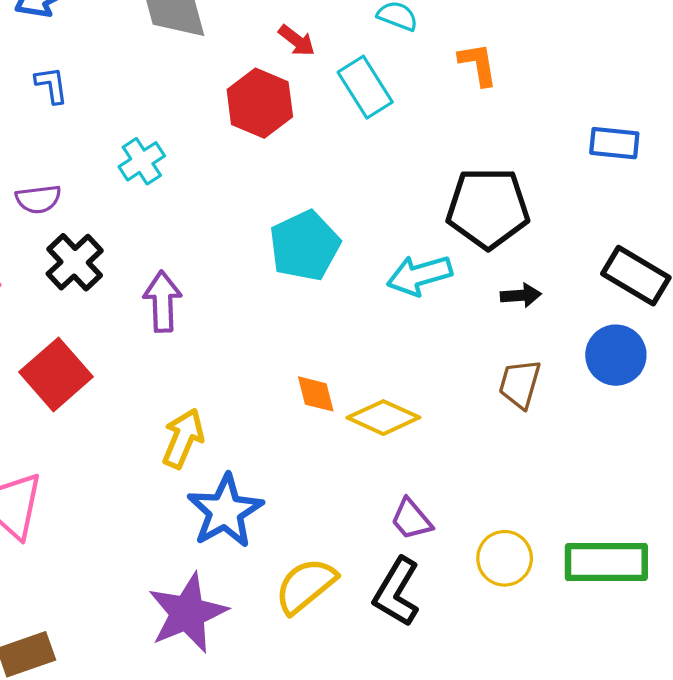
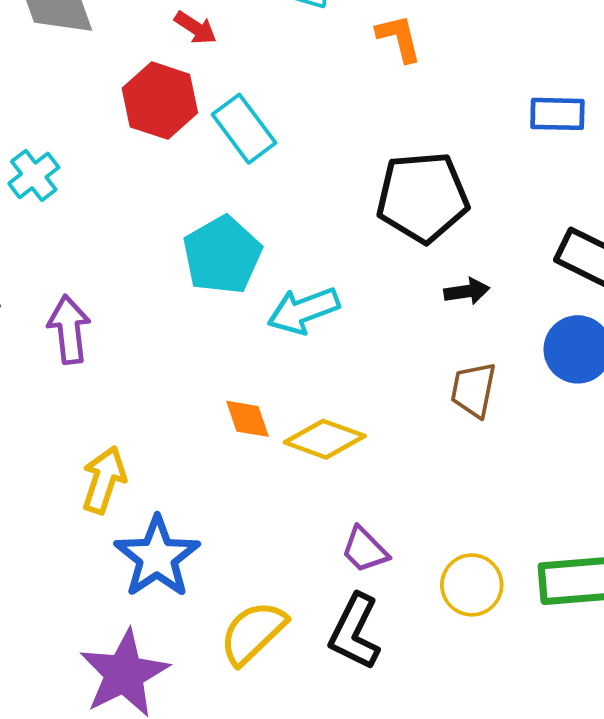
cyan rectangle: (365, 87) -> (244, 129), moved
cyan arrow: (419, 275) -> (303, 311), moved

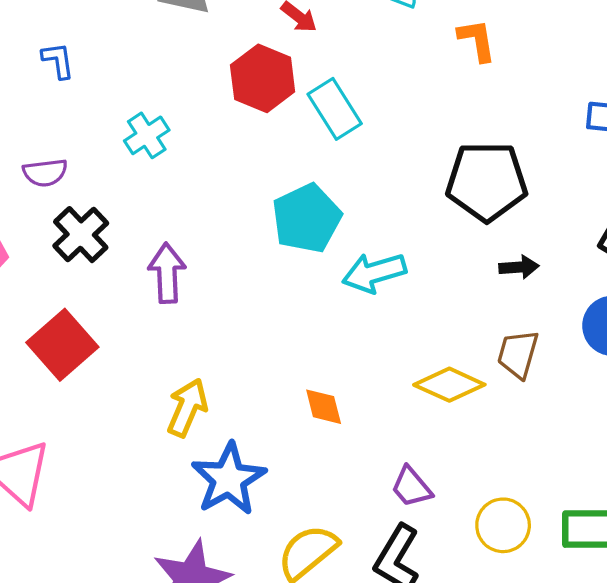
orange diamond: (248, 419) -> (324, 407), moved
yellow diamond: (325, 439) -> (449, 385), moved

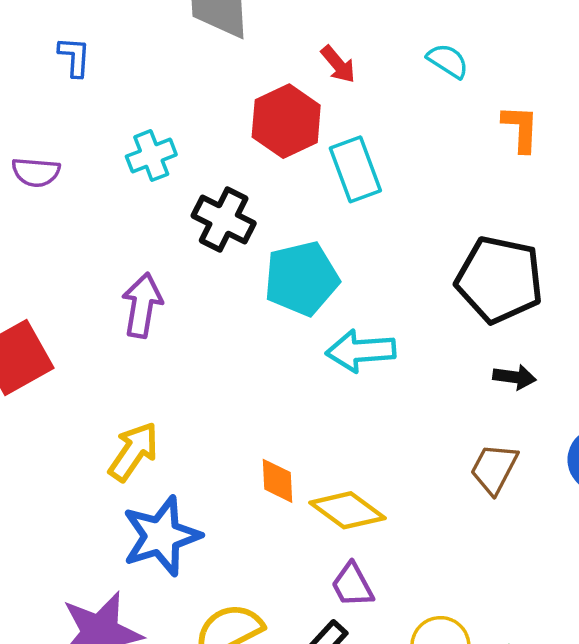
black cross: (81, 235) -> (224, 220), moved, turned -32
yellow diamond: (449, 385) -> (347, 510), moved

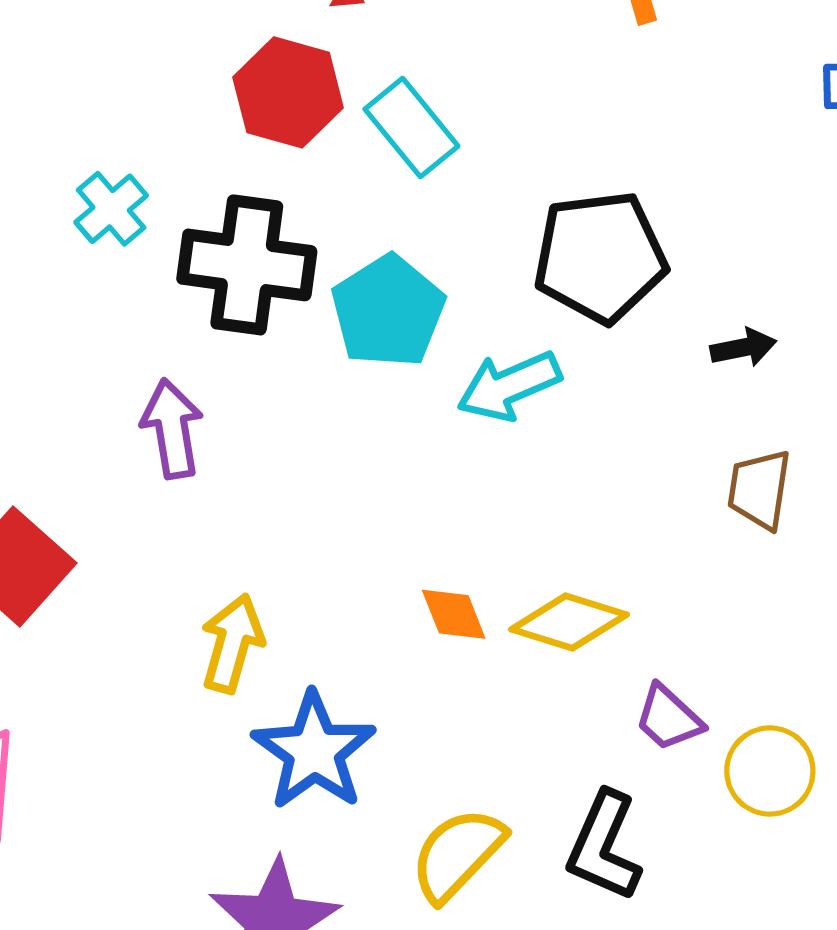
black cross: (224, 220) -> (247, 265), size x1.4
black pentagon: (499, 280) -> (600, 257), moved
purple trapezoid: (352, 585) -> (669, 718), moved

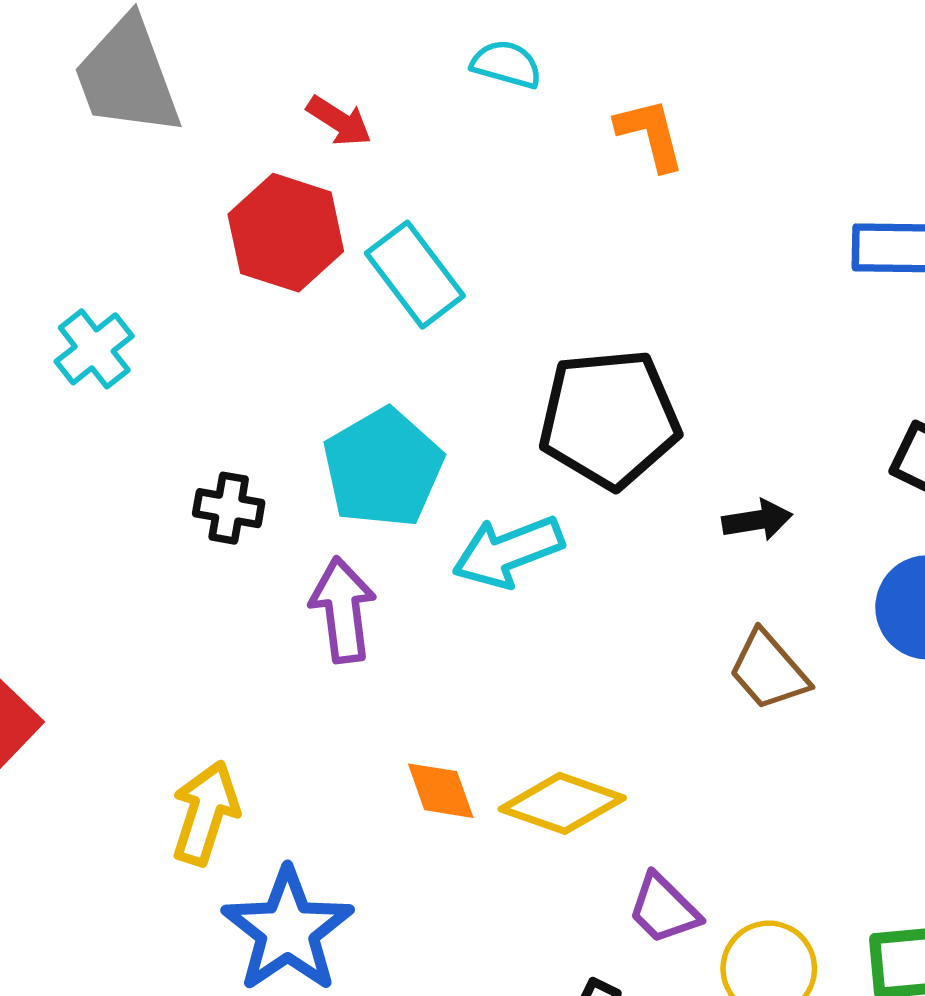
black cross: (247, 265) -> (229, 508), moved, size x0.5
purple arrow: (172, 429) -> (343, 610), moved
brown trapezoid: (759, 489) -> (769, 671), turned -52

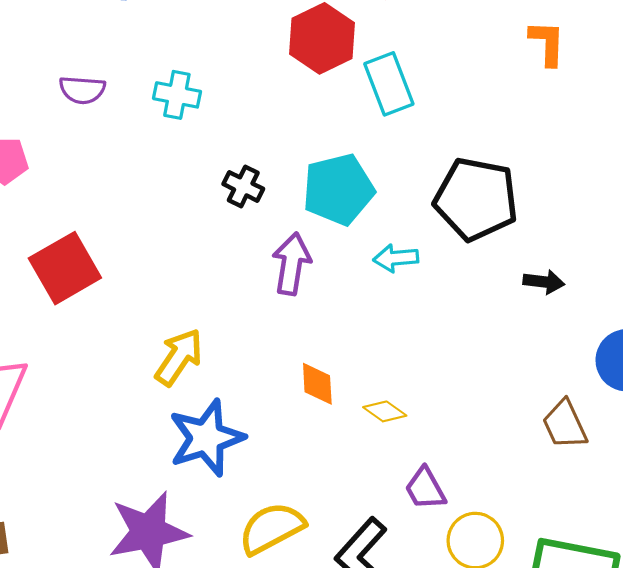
cyan cross: (94, 349) -> (177, 95), moved, turned 33
cyan arrow: (508, 552) -> (396, 258), size x0.7
brown trapezoid: (769, 671) -> (565, 424), moved
yellow diamond: (562, 803) -> (385, 411), size x0.6

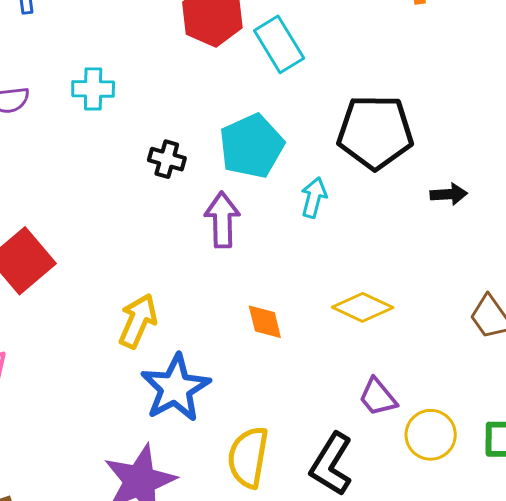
cyan arrow: (396, 258) -> (314, 198), turned 120
yellow diamond: (385, 411) -> (363, 307), moved, size x1.5
yellow semicircle: (272, 528) -> (248, 457), turned -42

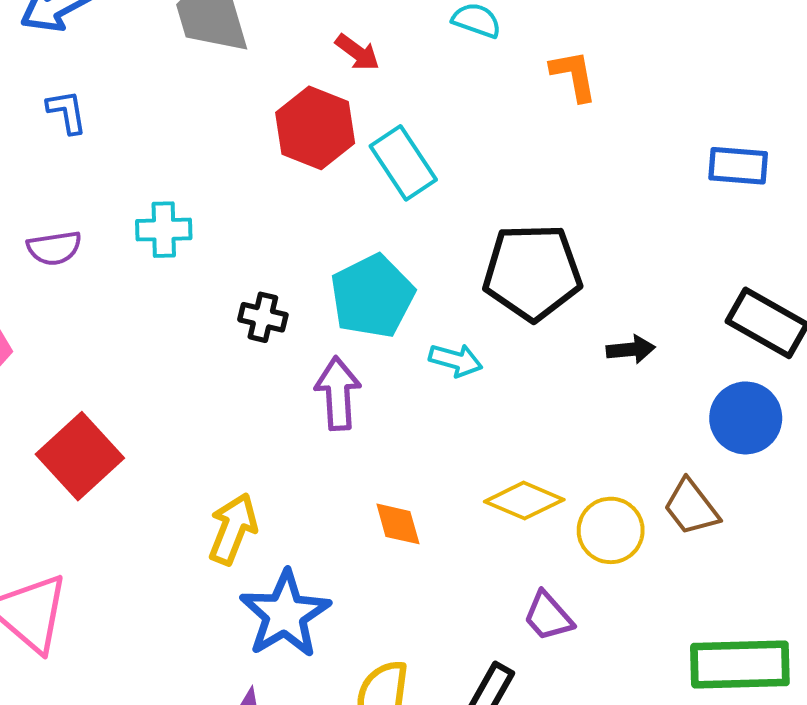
cyan arrow: (314, 198) -> (456, 360), turned 93
yellow circle: (431, 435) -> (611, 530), moved

